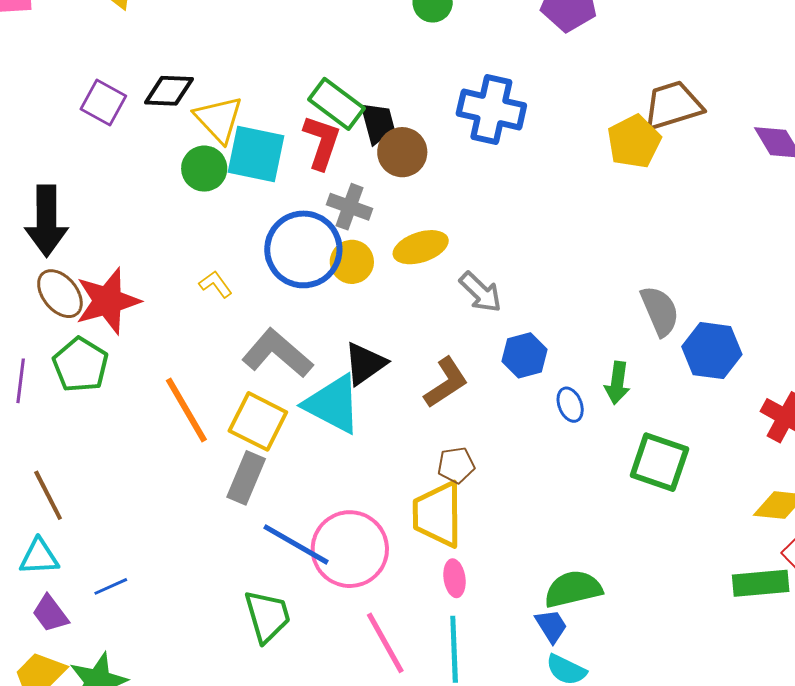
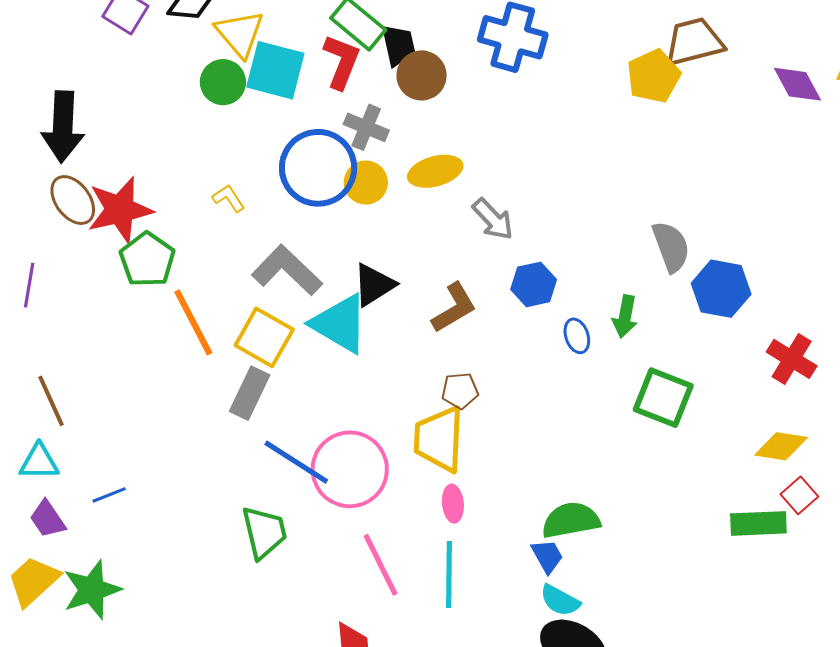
green pentagon: (80, 365) -> (147, 260), moved

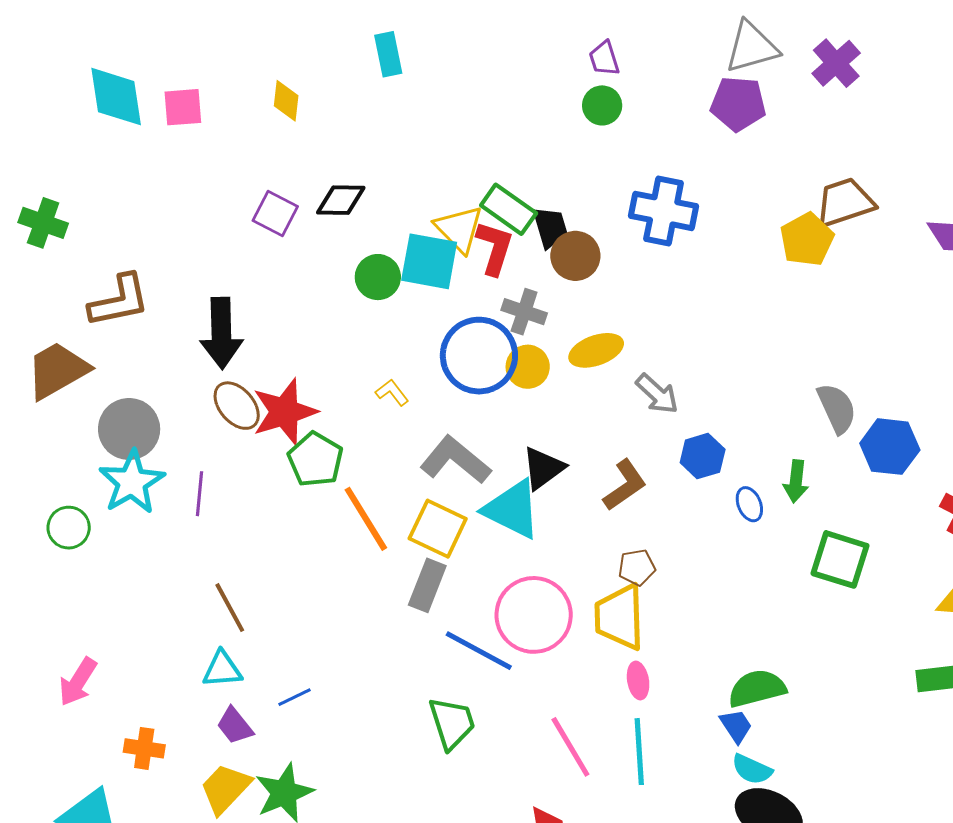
yellow triangle: (240, 34) -> (459, 229), moved
pink circle: (350, 469) -> (534, 615), moved

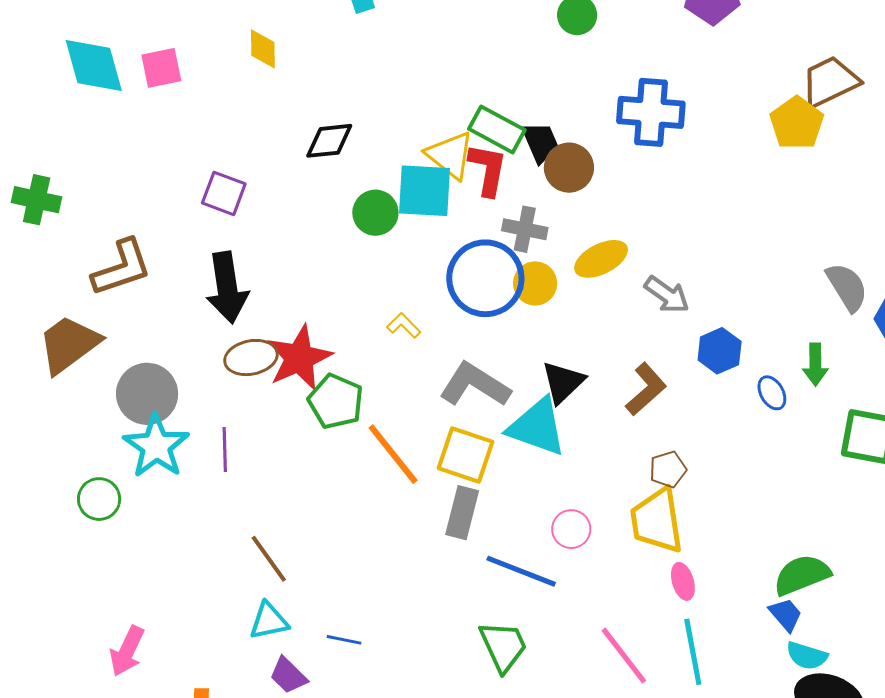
purple square: (275, 214) -> (224, 193), moved
brown ellipse: (237, 406) -> (251, 358), turned -54
pink circle: (534, 615) -> (571, 529), size x0.5
blue line: (295, 697) -> (344, 640), turned 44

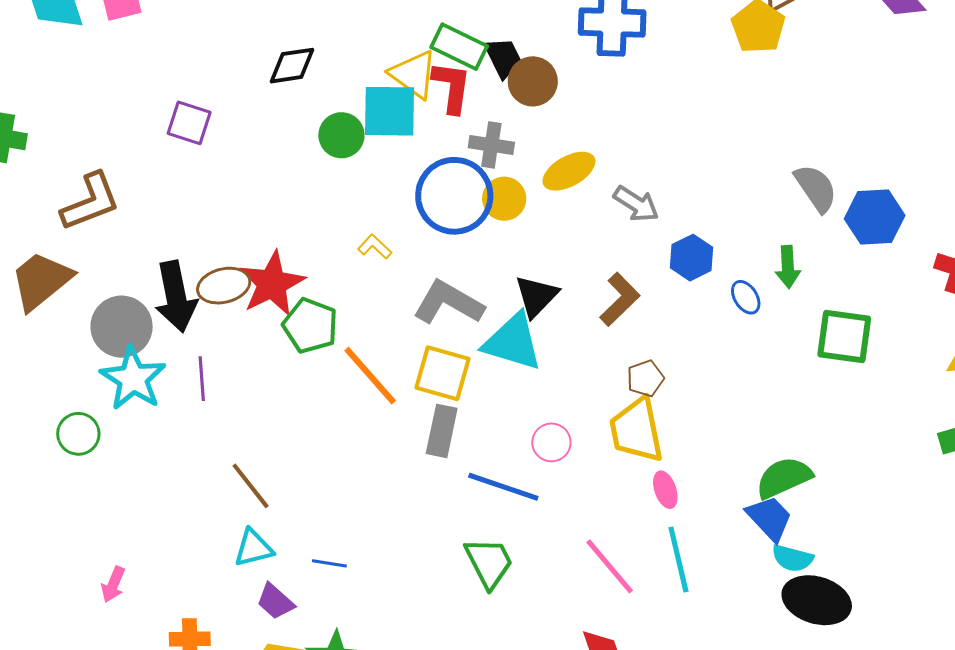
black arrow: (227, 288) -> (176, 297), moved
blue trapezoid: (786, 615) -> (769, 518), size x1.4
pink arrow: (127, 651) -> (113, 584), size x0.7

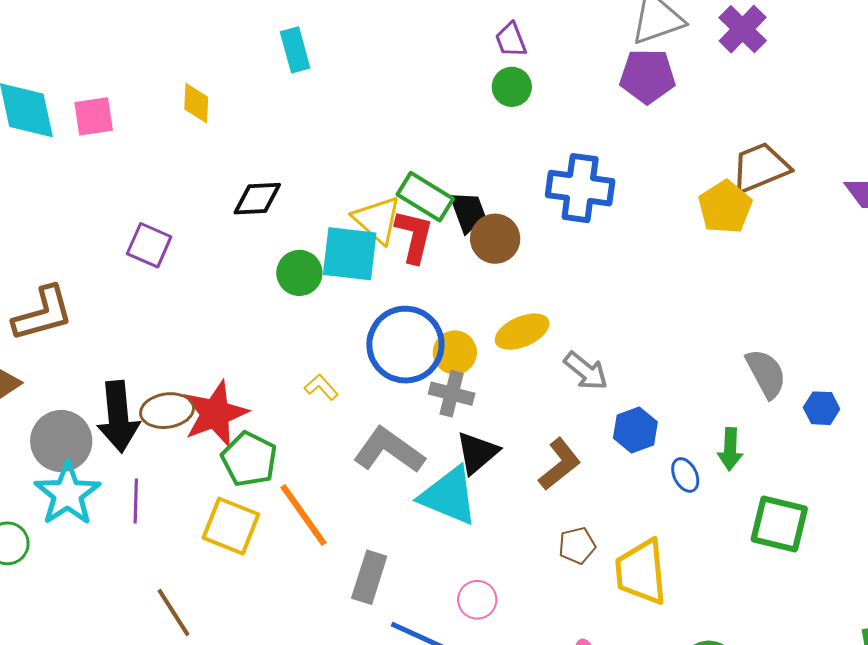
gray cross: (491, 145) -> (452, 394), moved
blue hexagon: (875, 217) -> (822, 408), size x0.6
yellow square: (442, 373) -> (231, 526), moved
yellow trapezoid: (637, 430) -> (641, 572), moved

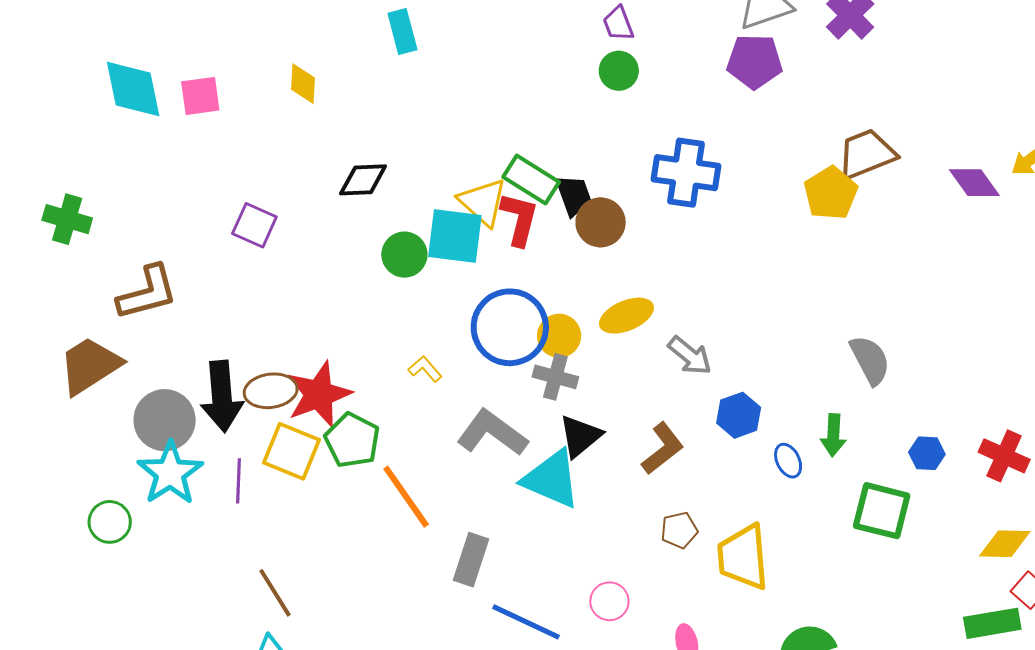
blue hexagon: (822, 408) -> (927, 453), moved
yellow square: (231, 526) -> (292, 451), moved
pink circle: (477, 600) -> (609, 601), moved

